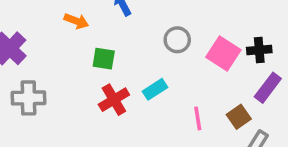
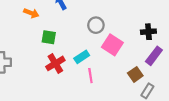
pink square: (223, 53) -> (112, 45), moved
pink line: (198, 118) -> (90, 76), moved

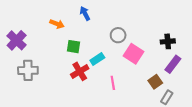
cyan rectangle: (82, 57) -> (97, 59), moved

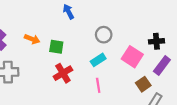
orange arrow: (57, 24) -> (32, 39), moved
pink square: (134, 54) -> (132, 57), moved
cyan rectangle: (97, 59) -> (98, 60), moved

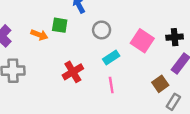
gray circle: (104, 35) -> (102, 30), moved
green square: (56, 47) -> (60, 25), moved
pink square: (132, 57) -> (142, 41), moved

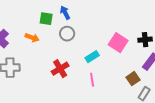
green square: (60, 25) -> (46, 19), moved
gray circle: (102, 30) -> (67, 34), moved

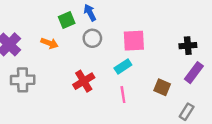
green square: (46, 19) -> (67, 20), turned -32
pink square: (118, 43) -> (134, 41), moved, turned -36
brown square: (133, 79) -> (162, 87), moved, turned -32

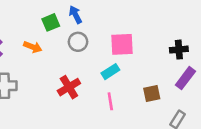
brown square: (162, 87) -> (152, 94), turned -35

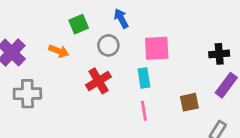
blue arrow: (75, 15) -> (121, 18), moved
cyan rectangle: (110, 72) -> (144, 78), turned -66
red cross: (69, 87) -> (98, 81), moved

